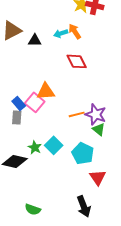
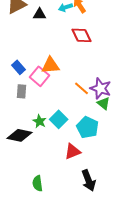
blue rectangle: (19, 103) -> (19, 67), moved
orange line: (77, 114) -> (82, 88), turned 56
red triangle: (98, 177) -> (73, 151), moved, turned 42
green semicircle: (33, 209) -> (38, 183), turned 63

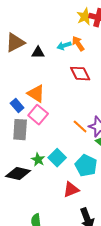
orange triangle: (51, 65) -> (36, 94), moved, turned 36
gray rectangle: (22, 91) -> (20, 130), size x1.5

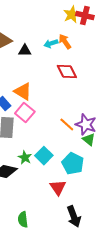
red triangle: (71, 190) -> (58, 188), turned -42

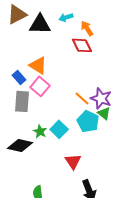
orange arrow: (65, 42) -> (87, 28), moved
black triangle: (25, 50) -> (40, 24), size x1.6
cyan pentagon: (73, 164) -> (88, 121), moved

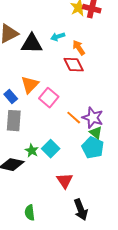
orange triangle: (38, 65) -> (30, 85), turned 42
pink square: (40, 86) -> (49, 98), moved
cyan pentagon: (88, 121) -> (93, 148), moved

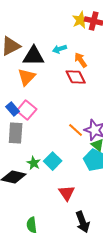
orange triangle: (30, 85) -> (27, 77), moved
pink square: (49, 98) -> (27, 110), moved

